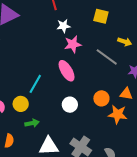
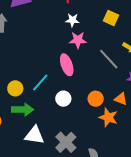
cyan line: (35, 84) -> (40, 83), moved
green arrow: (32, 123) -> (23, 110), size x1.5

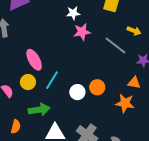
pink ellipse: (67, 65) -> (34, 60), moved
yellow circle: (15, 88) -> (28, 82), moved
orange circle: (96, 99) -> (97, 87), moved

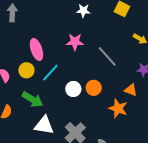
pink star: (82, 32) -> (75, 42), moved
gray line: (116, 45) -> (107, 56), moved
green arrow: (39, 110) -> (32, 99), turned 30

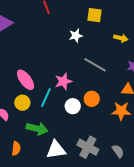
white star: (83, 11) -> (76, 36), moved
pink star: (75, 42) -> (63, 81), moved

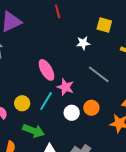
pink ellipse: (26, 80) -> (46, 70), moved
pink star: (63, 81) -> (65, 87), turned 30

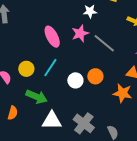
pink star: (65, 87) -> (80, 33), moved, turned 30

